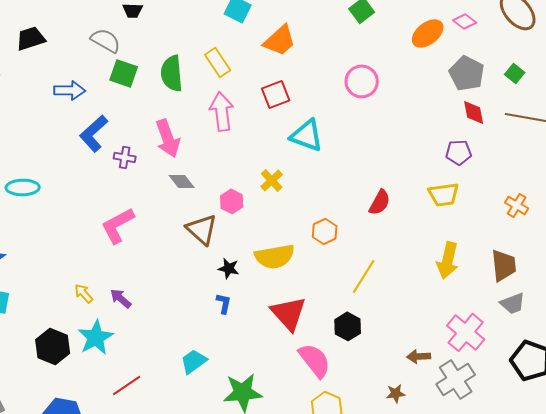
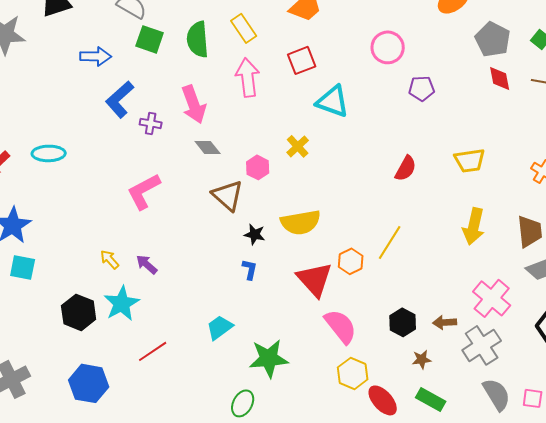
purple pentagon: (459, 152) -> (422, 88), moved
orange hexagon: (325, 231) -> (351, 261), moved
black hexagon: (348, 326) -> (403, 322), moved

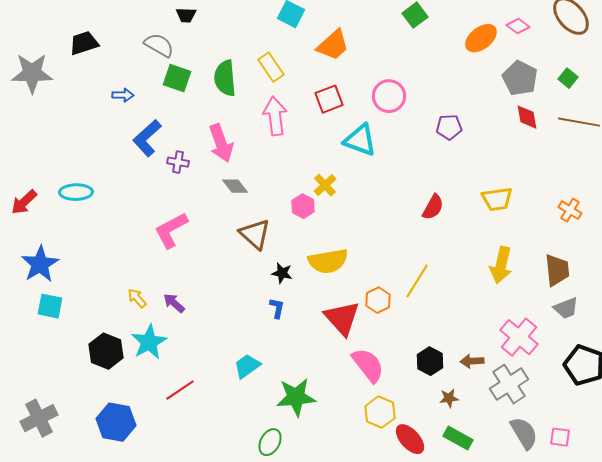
pink circle: (388, 47) -> (389, 96), moved
blue arrow: (96, 56) -> (123, 95), size x0.7
pink hexagon: (258, 167) -> (303, 206), moved

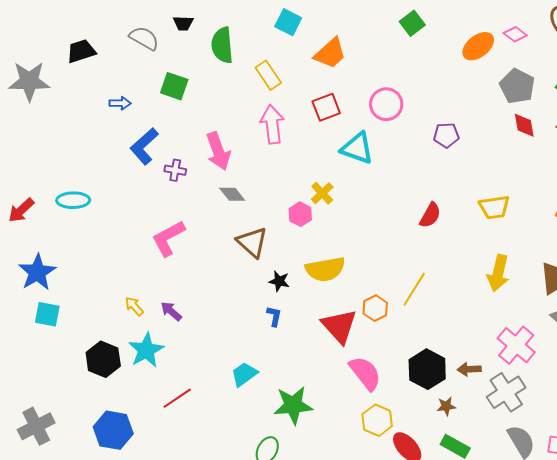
gray semicircle: (159, 45) -> (144, 38), moved
green semicircle: (225, 78) -> (222, 45), moved
black hexagon: (430, 361) -> (427, 369), size x1.4

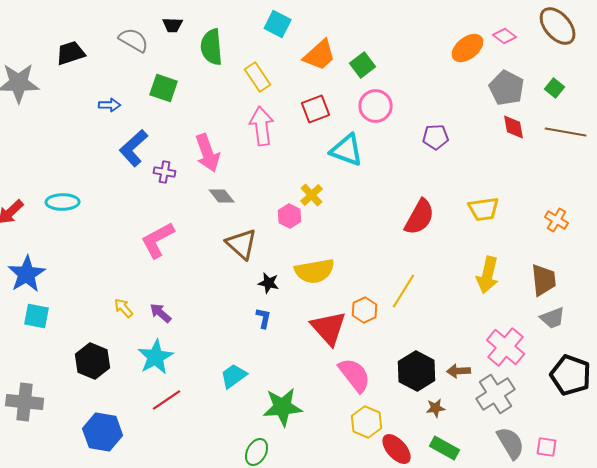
green square: (412, 23) -> (363, 65), moved
red semicircle: (430, 215) -> (420, 217), size x1.4
cyan star: (146, 350) -> (156, 357), moved
gray cross: (36, 426) -> (25, 402), moved, turned 33

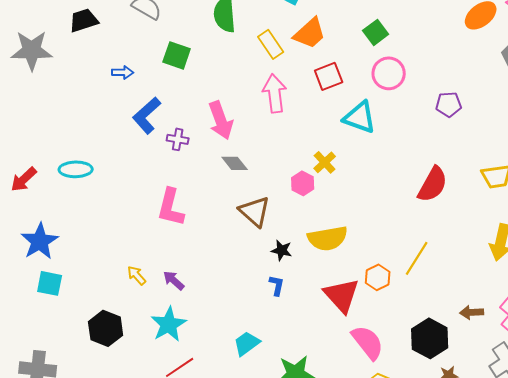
orange trapezoid: (320, 55) -> (310, 33), moved
pink L-shape: (158, 240) -> (171, 207), turned -48
brown arrow: (459, 371) -> (472, 312), moved

